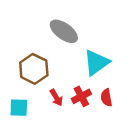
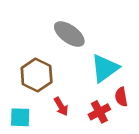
red cross: (81, 96) -> (99, 112), moved
red semicircle: (106, 98) -> (121, 97), moved

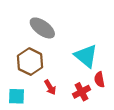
gray ellipse: (69, 34) -> (42, 28), moved
cyan triangle: (105, 68) -> (86, 56), turned -45

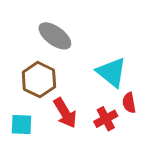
red arrow: (50, 87) -> (65, 113), size x1.5

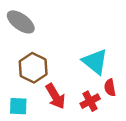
gray ellipse: (55, 36) -> (21, 22), moved

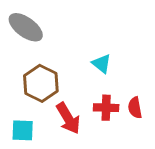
cyan triangle: (95, 62) -> (102, 64), moved, size x0.6
red cross: (90, 101) -> (106, 108), moved, turned 30

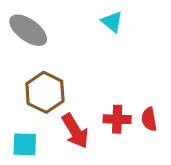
cyan triangle: (102, 64) -> (112, 22), moved

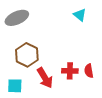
cyan triangle: (112, 22) -> (80, 15), moved
gray ellipse: (28, 30) -> (17, 18), turned -60

